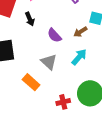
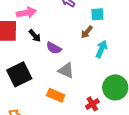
purple semicircle: (54, 35) -> (54, 48), moved
cyan arrow: (79, 57) -> (101, 49), moved

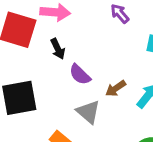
brown arrow: (87, 32) -> (116, 88), moved

